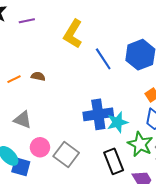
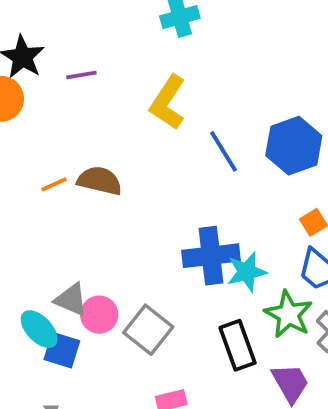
brown semicircle: (38, 76) -> (100, 181), size x1.6
gray triangle: (23, 120) -> (71, 300), moved

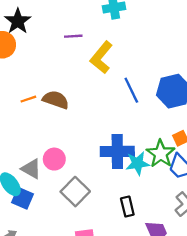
purple line: (81, 75) -> (73, 36), moved
green star: (289, 314) -> (161, 154), moved
pink circle: (99, 315) -> (54, 159), moved
black rectangle: (238, 345) -> (127, 207), size x0.7

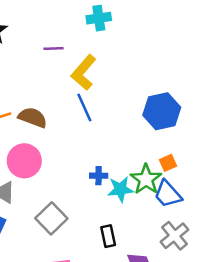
blue line: (131, 90) -> (84, 107), moved
blue cross: (117, 151) -> (99, 176), size x0.5
pink circle: (54, 159) -> (24, 161), moved, size x1.4

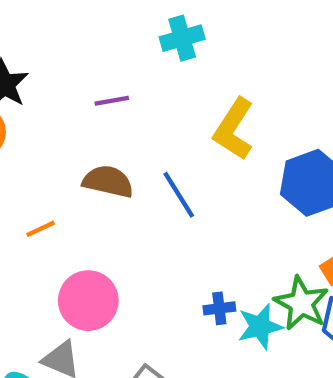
yellow L-shape: (84, 72) -> (234, 129), moved
brown semicircle: (33, 117) -> (108, 182), moved

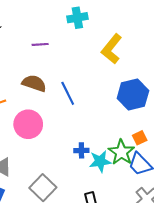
yellow L-shape: (234, 129) -> (112, 49), moved
pink circle: (88, 301) -> (28, 124), moved

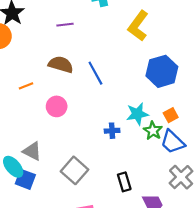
pink circle: (28, 124) -> (57, 106), size x0.7
green star: (121, 152) -> (153, 131), size x0.7
cyan star: (100, 161) -> (137, 114), moved

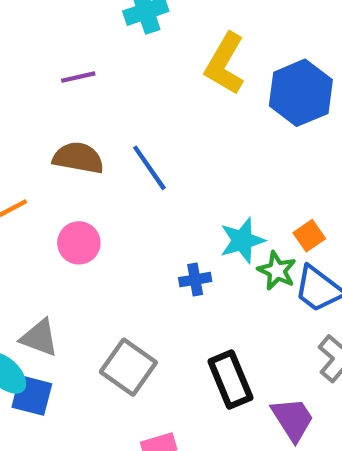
blue hexagon: (162, 71) -> (301, 93), moved
black rectangle: (124, 182) -> (230, 380), size x1.4

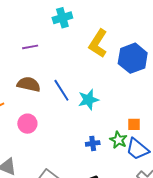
orange square: (309, 236) -> (134, 124), turned 32
cyan star: (242, 240) -> (88, 100), moved
blue cross: (195, 280) -> (93, 143), moved

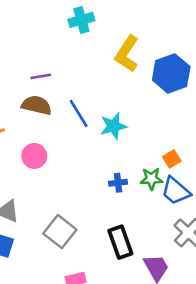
purple line: (30, 47) -> (41, 76), moved
orange square: (134, 124) -> (172, 159), turned -32
green star: (118, 140) -> (151, 179), turned -30

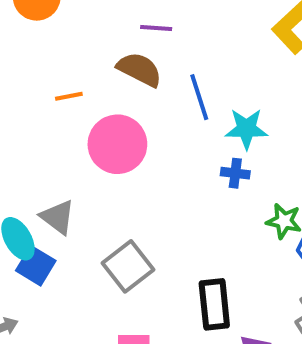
pink circle: (34, 156) -> (117, 144), size x1.5
blue cross: (118, 183) -> (235, 173), moved

